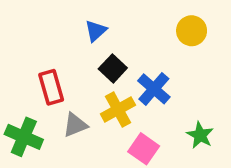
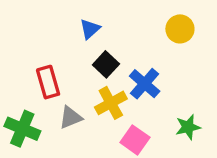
green star: (200, 135) -> (188, 127), turned 30

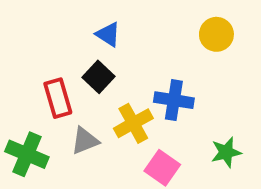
blue triangle: (90, 29) -> (108, 34), turned -45
black square: (106, 64) -> (98, 77), moved
blue cross: (145, 84) -> (174, 100), turned -32

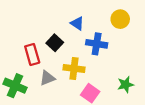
blue triangle: (108, 34) -> (77, 23), moved
blue cross: (174, 100) -> (97, 44), moved
yellow cross: (133, 123) -> (74, 68), turned 36

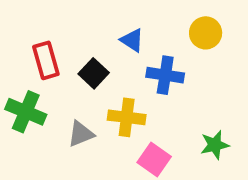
red rectangle: (32, 55) -> (46, 60), moved
green cross: (15, 86) -> (26, 112), moved

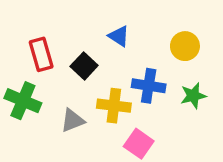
yellow circle: (206, 33) -> (185, 46), moved
blue cross: (165, 75) -> (149, 86), moved
green star: (215, 145) -> (193, 96), moved

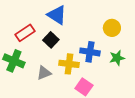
blue triangle: (119, 36) -> (57, 15), moved, size x1.5
red rectangle: (41, 54) -> (25, 33), turned 72

